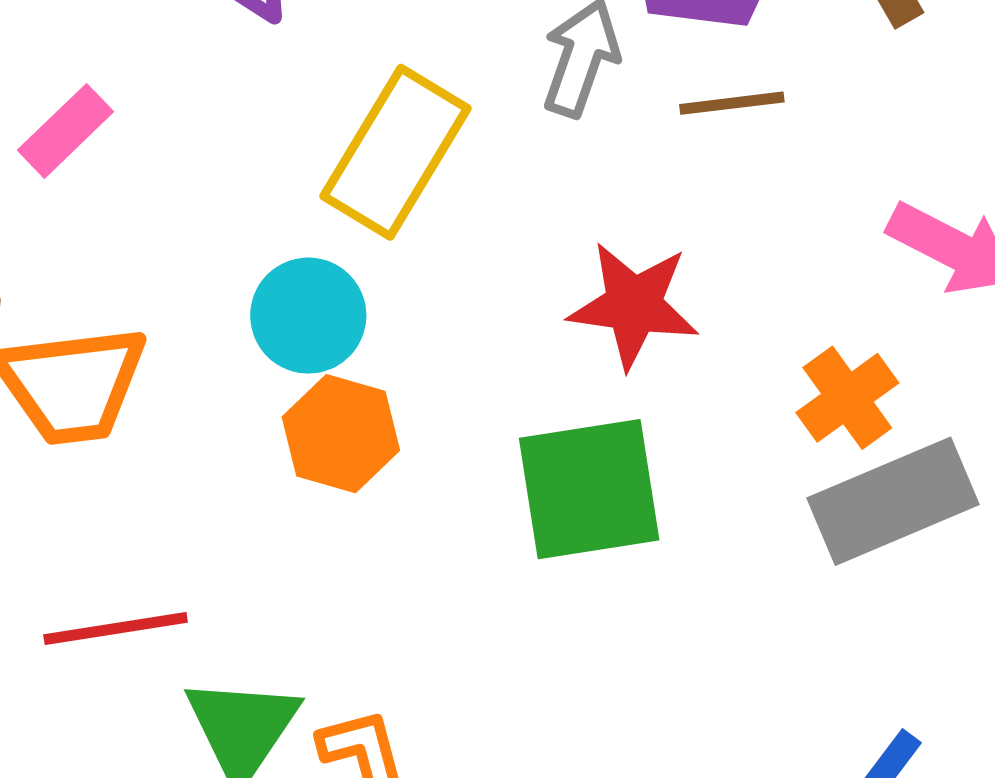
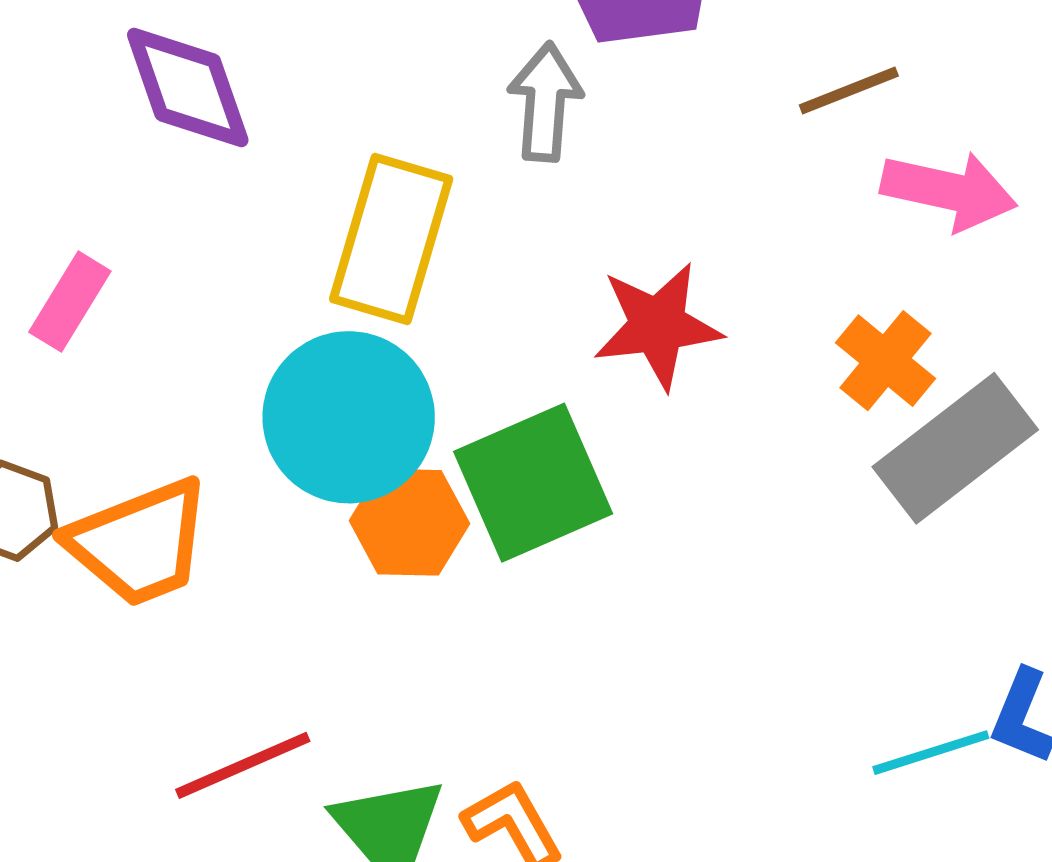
brown line: (732, 103) -> (849, 90), moved
cyan circle: (308, 316) -> (349, 417), size x1.5
green square: (589, 489) -> (533, 483), moved

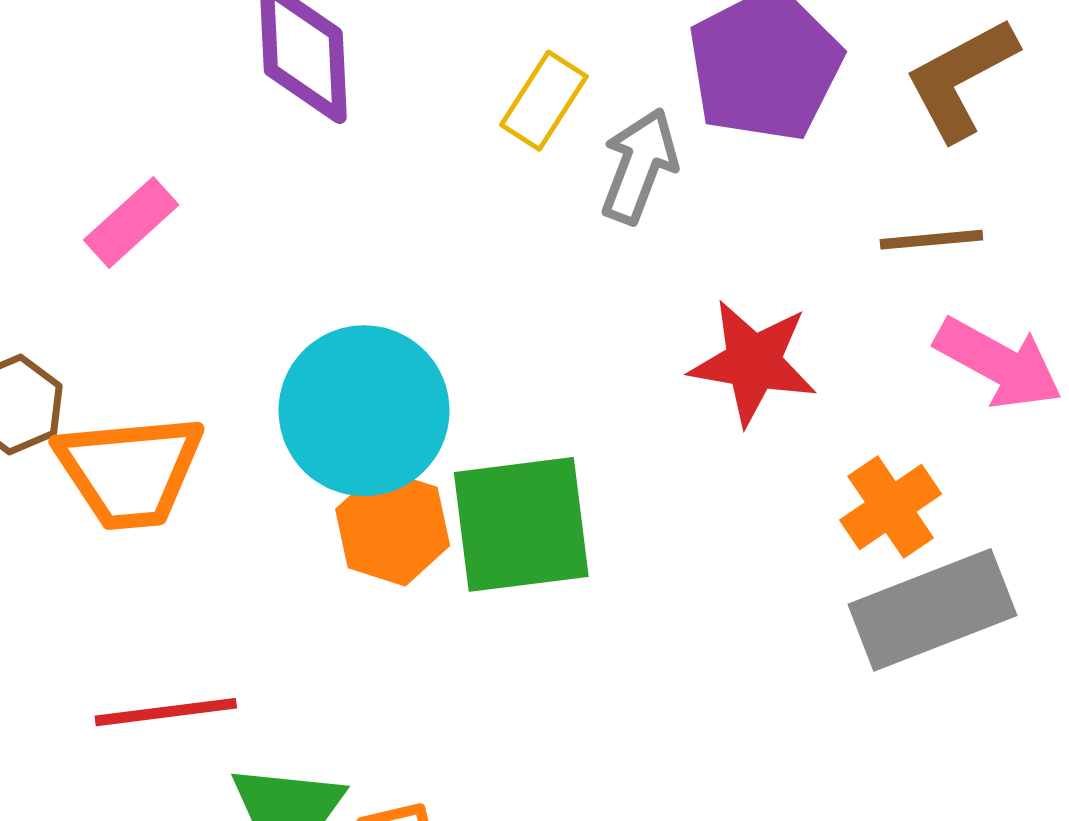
yellow rectangle: (391, 239) -> (544, 101), moved, size x0.6
red star: (658, 326) -> (753, 362), moved

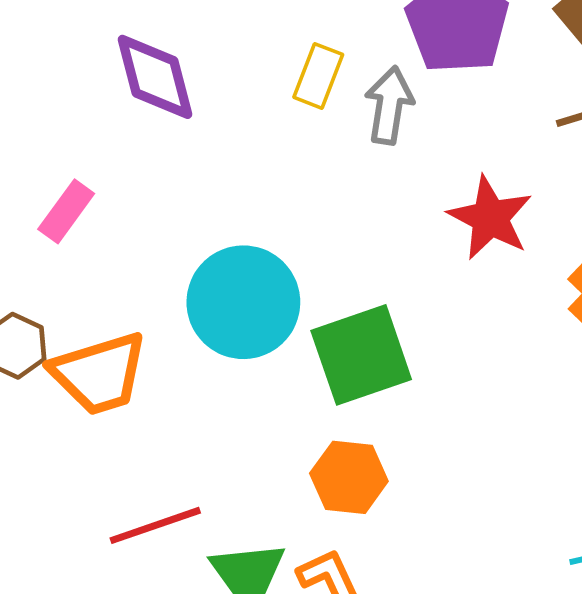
red star: (753, 362) -> (490, 218), turned 30
orange hexagon: (393, 527) -> (349, 477), moved

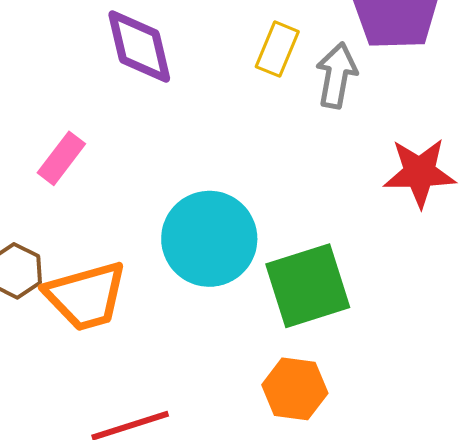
red star: (490, 218) -> (420, 173), turned -30

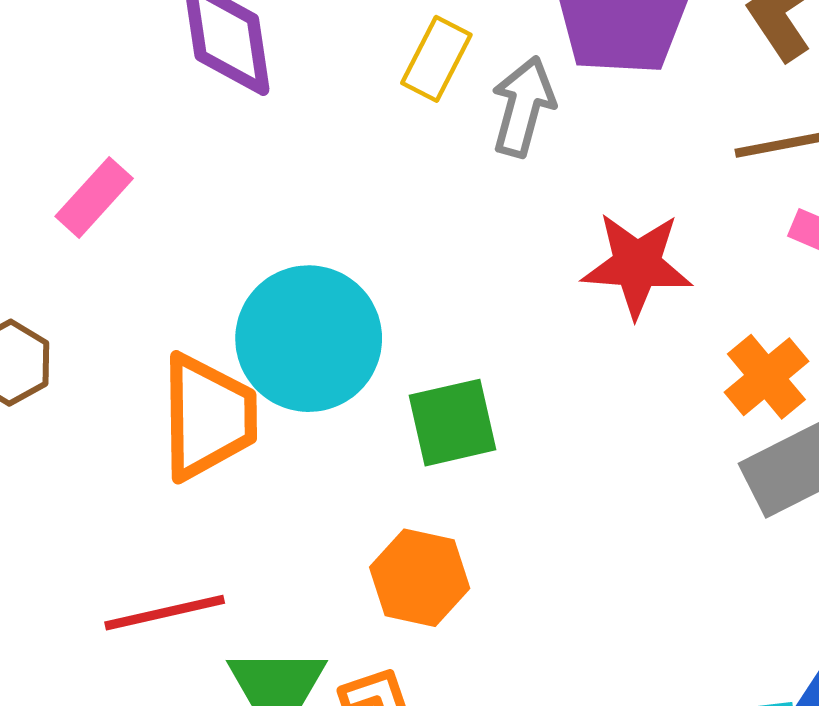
green square: (308, 286) -> (452, 423), size x0.7
orange trapezoid: (86, 296) -> (208, 417), moved, turned -80

